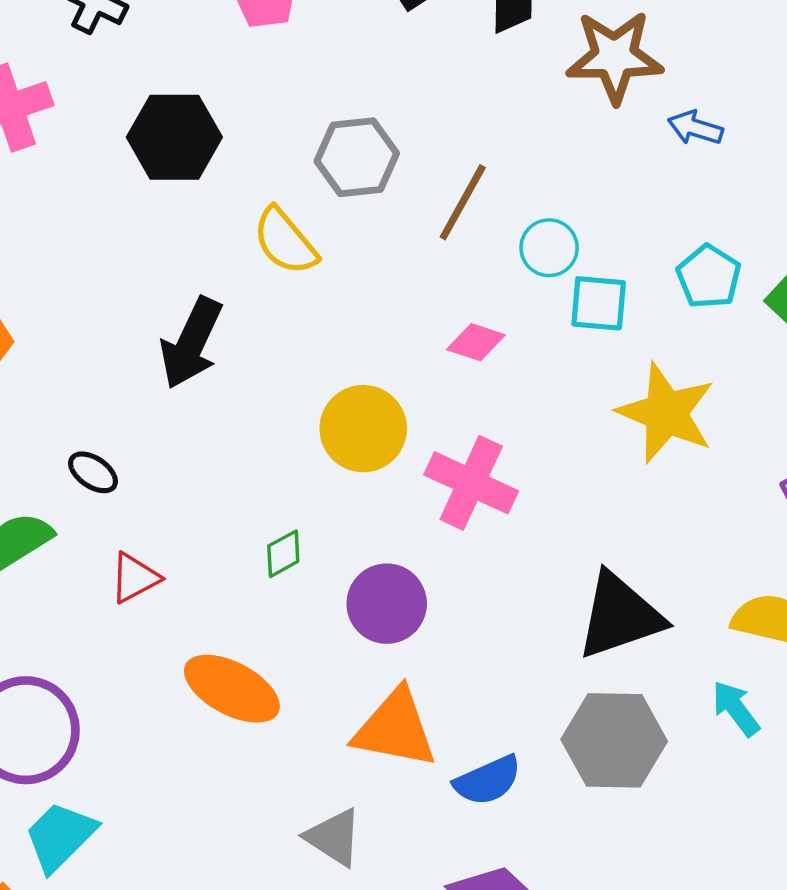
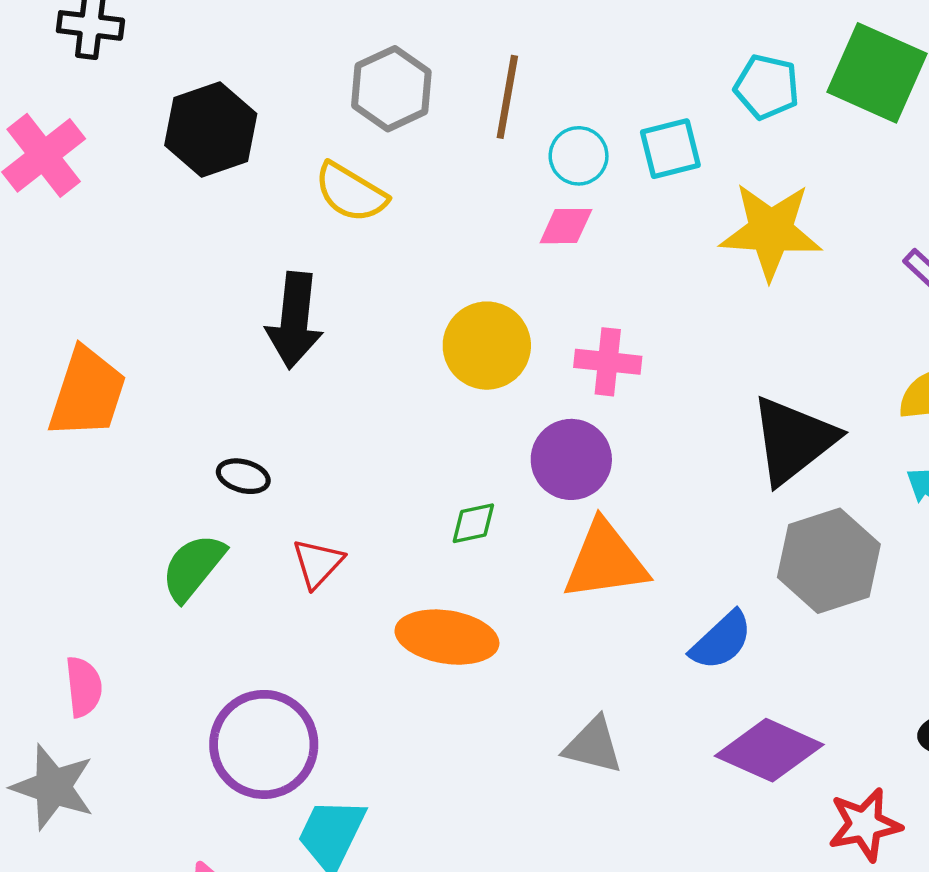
cyan circle: (549, 248) -> (579, 156), moved
pink cross: (471, 483) -> (608, 362), size x0.7
green diamond: (283, 554) -> (473, 523), moved, turned 36
purple circle: (387, 604) -> (571, 459), moved
orange triangle: (395, 729) -> (605, 561), moved

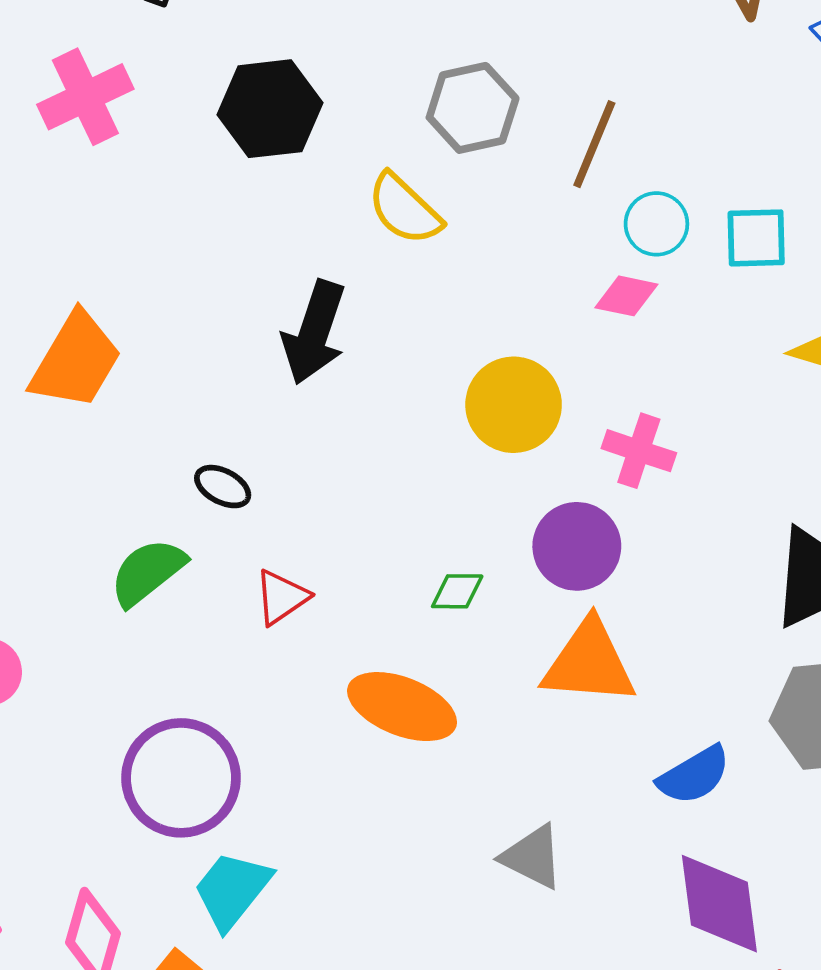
purple diamond: (769, 750) -> (719, 904), turned 46

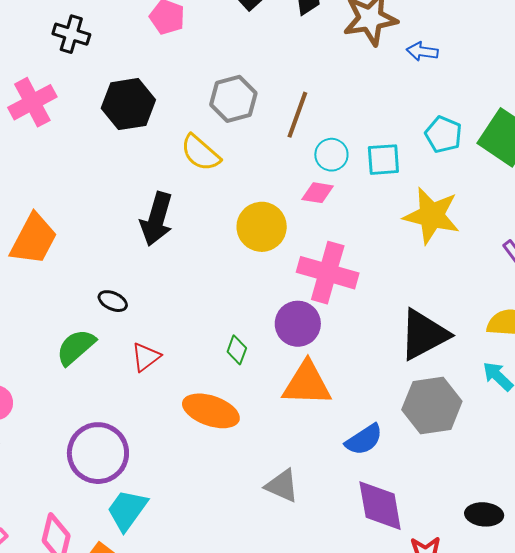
yellow circle: (514, 405) -> (262, 227), moved
pink cross: (639, 451) -> (328, 273), size x1.6
green diamond: (457, 591) -> (237, 350), turned -68

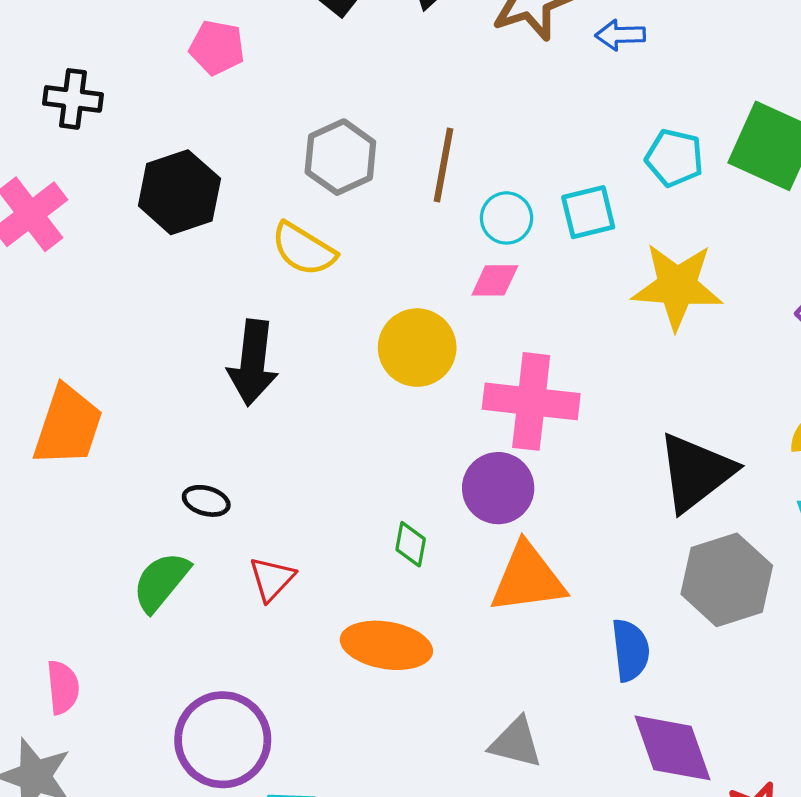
blue semicircle: (364, 440) -> (630, 650), turned -54

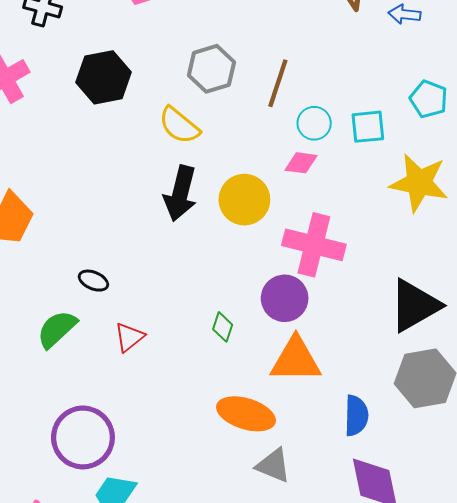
black arrow: (253, 363) -> (180, 193), moved
orange ellipse: (386, 645) -> (246, 414), moved

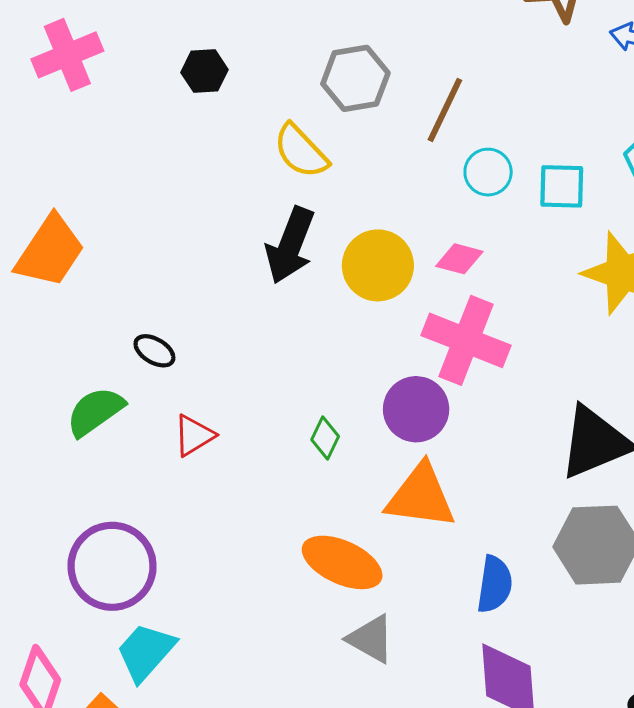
black hexagon: (104, 77) -> (204, 71), size x0.6
pink diamond: (301, 163) -> (459, 259), moved

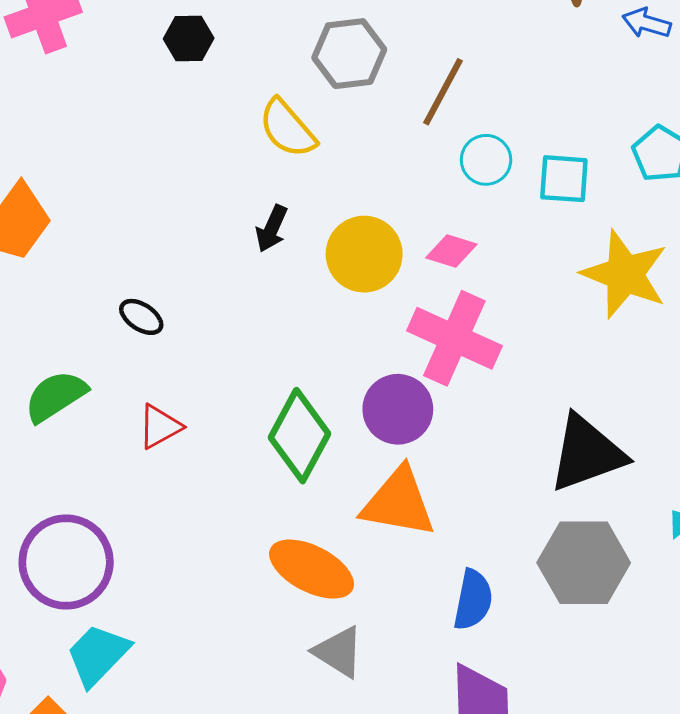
black arrow: (290, 245) -> (272, 229), size x0.6
black ellipse: (154, 351) -> (141, 317), moved
green diamond: (325, 438) -> (300, 436), size x2.0

